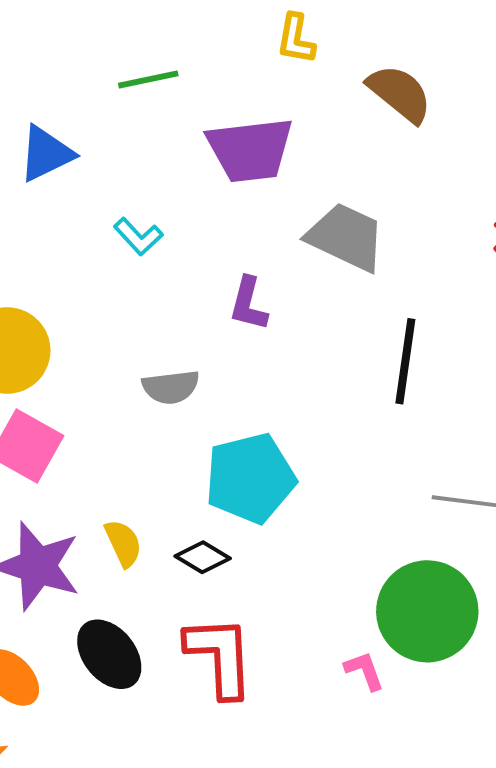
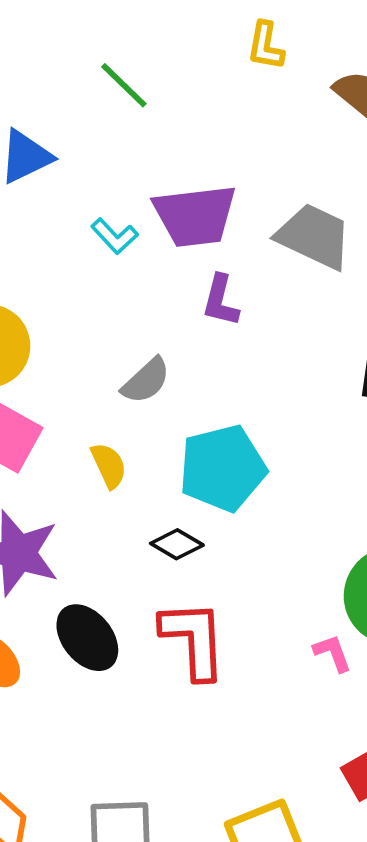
green line: (148, 80) -> (124, 85), turned 56
purple trapezoid: (250, 150) -> (195, 216), moved
gray semicircle: (171, 387) -> (146, 381), turned -36
yellow semicircle: (123, 543) -> (109, 465), moved

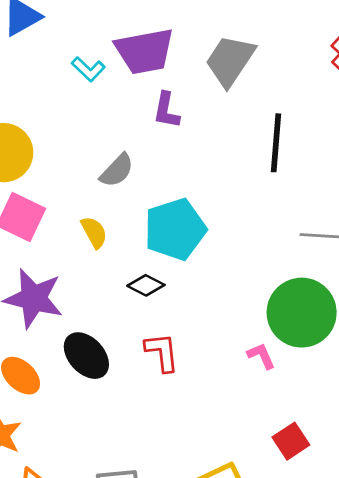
gray trapezoid: (314, 236) -> (230, 61), turned -78
red L-shape: (194, 639) -> (162, 352), size x0.7

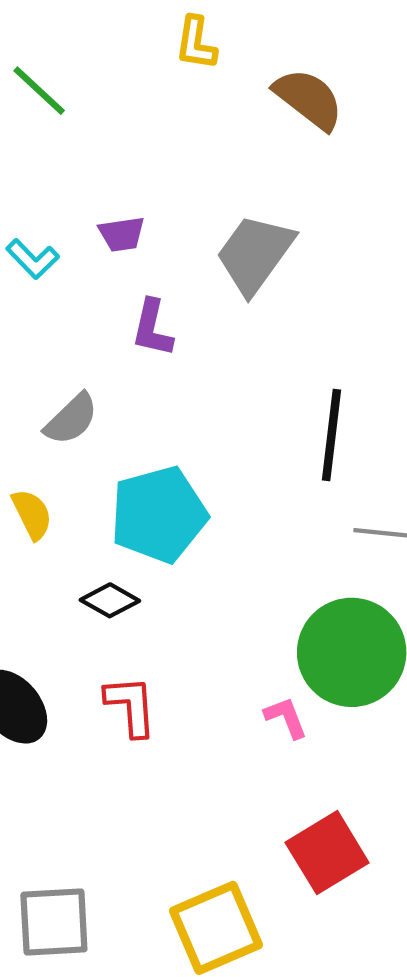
purple trapezoid: (145, 51) -> (122, 234), size x0.5
black line: (276, 143) -> (331, 435), moved
red square: (291, 441) -> (327, 853), size x1.4

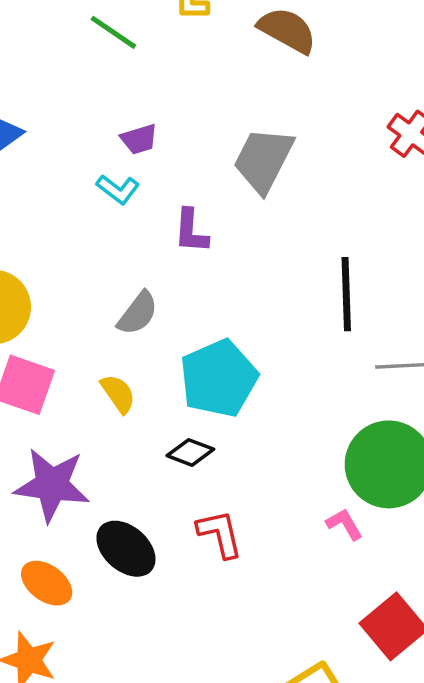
green line: (39, 91) -> (113, 32), moved
purple trapezoid: (122, 234) -> (139, 139), moved
cyan L-shape: (33, 259) -> (118, 189), moved

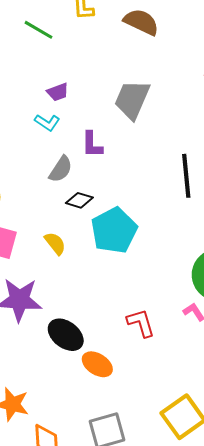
gray semicircle: (138, 313) -> (61, 169), moved
black diamond: (190, 452) -> (79, 200), moved
red L-shape: (220, 534) -> (141, 323), moved
orange ellipse: (47, 583) -> (97, 364), moved

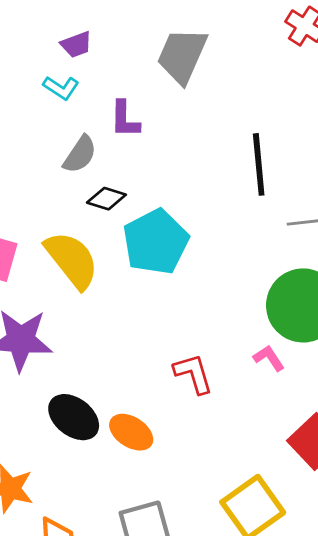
yellow semicircle: (55, 243) -> (72, 260), size x1.8
black ellipse: (66, 335) -> (74, 417), moved

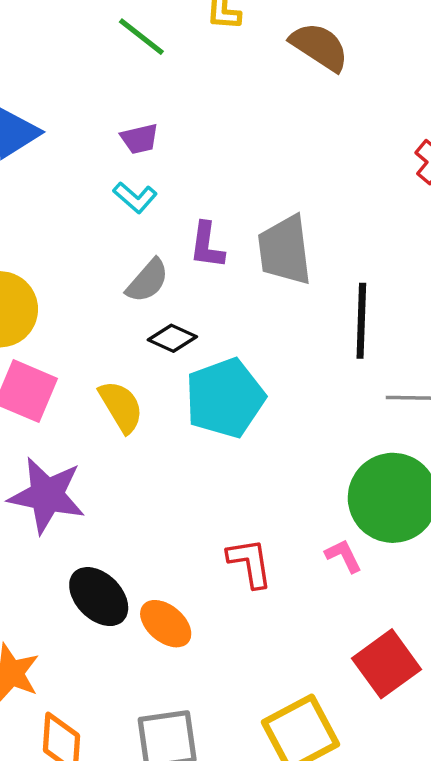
purple trapezoid: (76, 45) -> (140, 139), moved
gray trapezoid: (182, 56) -> (285, 250), moved, turned -38
yellow semicircle: (72, 260) -> (121, 407), size x0.7

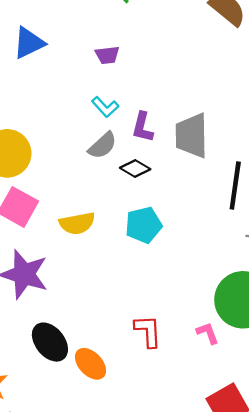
cyan L-shape: (135, 197) -> (105, 107), moved
black diamond: (172, 338) -> (135, 168), moved
cyan pentagon: (225, 398) -> (144, 225), size x0.7
yellow semicircle: (121, 407) -> (77, 223), turned 104

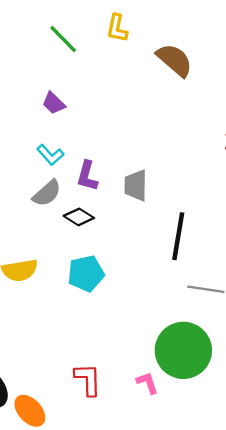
purple trapezoid: (107, 55) -> (54, 103), turned 50
gray trapezoid: (192, 136) -> (136, 185), size x0.7

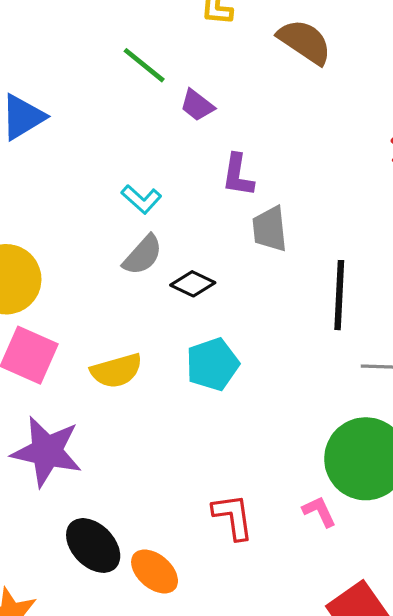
green line: (63, 39) -> (144, 65), moved
purple trapezoid: (54, 103) -> (197, 105), moved
purple L-shape: (87, 176) -> (238, 175), moved

